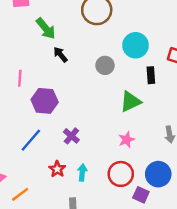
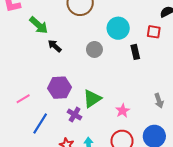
pink line: (20, 78) -> (23, 99), moved, turned 64
purple hexagon: (45, 101) -> (60, 88), moved
green triangle: (130, 101) -> (92, 99), moved

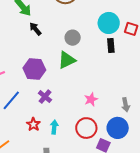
cyan circle: (118, 28) -> (109, 23), moved
green triangle: (92, 99) -> (67, 60), moved
gray arrow: (159, 101) -> (126, 105), moved

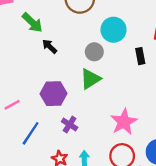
cyan circle: (109, 23) -> (114, 30), moved
pink star: (91, 99) -> (124, 122), size x1.6

